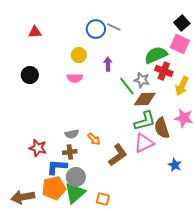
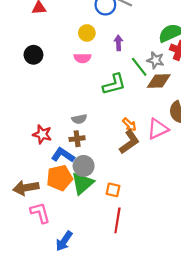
green L-shape: (145, 121) -> (114, 84), moved
orange arrow: (94, 139) -> (129, 125), moved
blue L-shape: (57, 167) -> (63, 155), turned 30

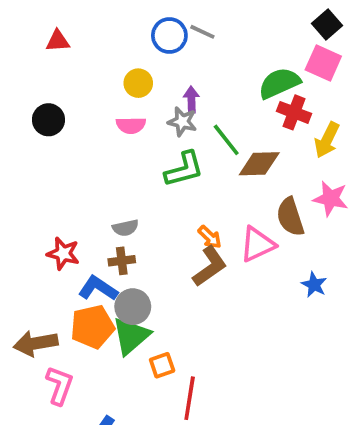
gray star: (156, 60) -> (182, 122), moved
orange square: (113, 190) -> (162, 365), moved, turned -32
pink L-shape: (40, 213) -> (59, 385), turned 35

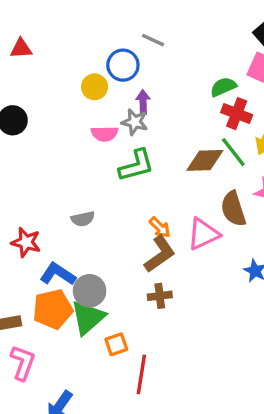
blue circle: (169, 35) -> (123, 65), moved
green semicircle: (279, 83) -> (223, 87), size x0.7
pink semicircle: (131, 125) -> (105, 134), moved
green line: (226, 140) -> (233, 152), moved
brown cross: (122, 261) -> (160, 296), moved

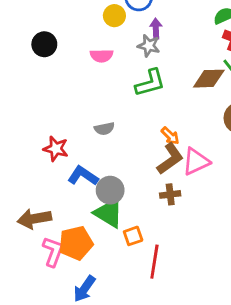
pink semicircle: (105, 134) -> (102, 56), moved
pink triangle: (203, 234) -> (196, 162), moved
orange pentagon: (53, 309) -> (76, 243), moved
green triangle: (88, 318) -> (109, 213), turned -48

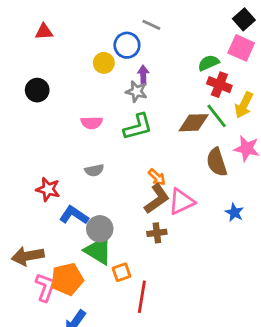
pink semicircle: (102, 56) -> (92, 123), moved

